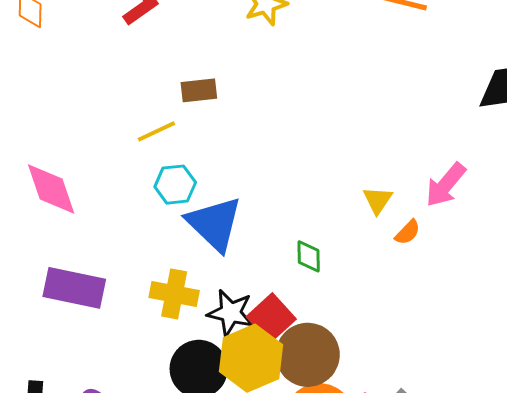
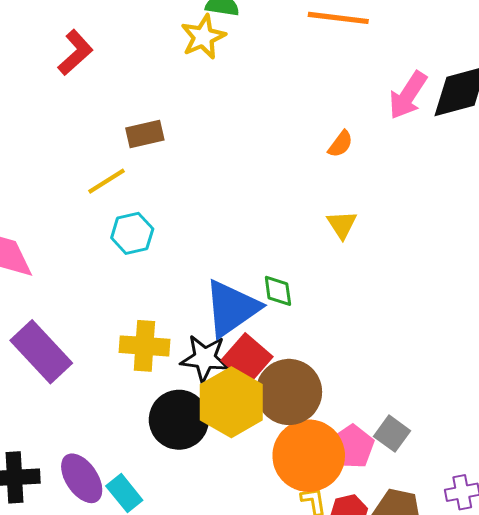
pink arrow: (446, 185) -> (408, 95), moved
blue triangle: (214, 224) -> (232, 308), moved, turned 48
orange semicircle: (408, 232) -> (340, 144), moved
purple rectangle: (74, 288) -> (41, 352), turned 42

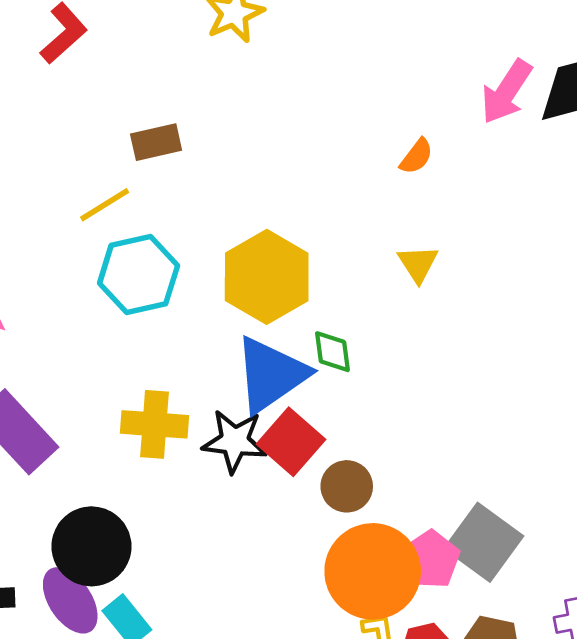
cyan hexagon: (132, 233) -> (139, 275), size x1.4
brown circle: (289, 392) -> (347, 486), size x0.6
yellow hexagon: (231, 402) -> (267, 277), moved
black circle: (179, 420) -> (91, 546), moved
gray square: (392, 434) -> (484, 542), size x1.6

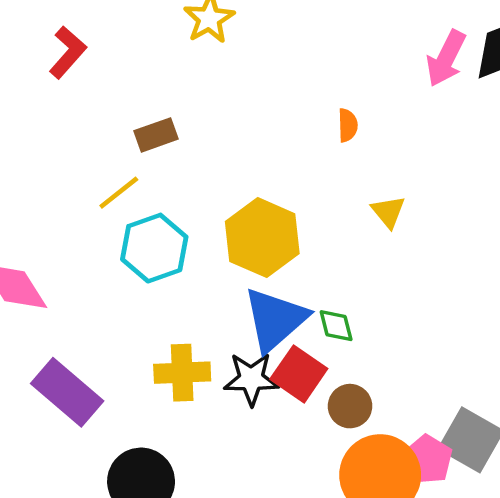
orange semicircle: (416, 156) -> (348, 125), moved, turned -32
green diamond: (332, 352) -> (336, 326), moved

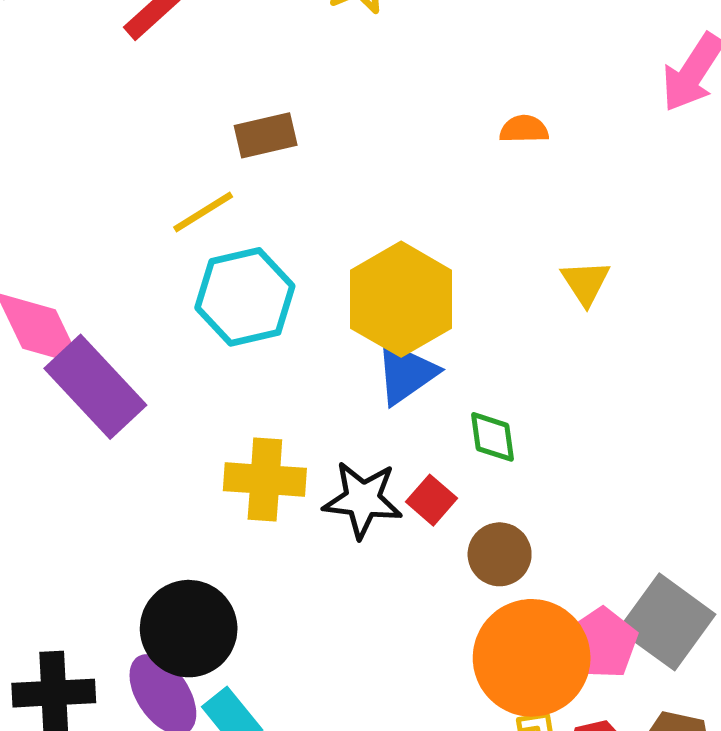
orange semicircle: (348, 125) -> (524, 129), moved, turned -96
blue triangle: (275, 319) -> (406, 373), moved, size x0.7
red square: (299, 374) -> (431, 500), size x0.6
purple rectangle: (67, 392) -> (95, 387), moved

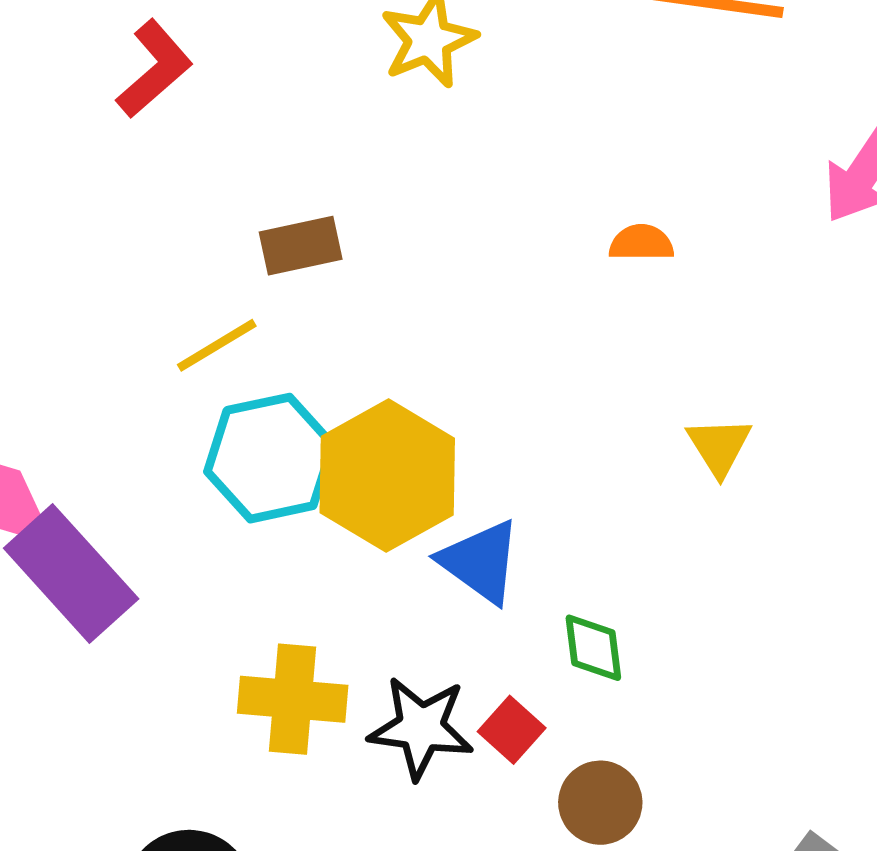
yellow hexagon: (401, 299) -> (387, 476), moved
blue triangle: (406, 373) -> (480, 562), turned -50

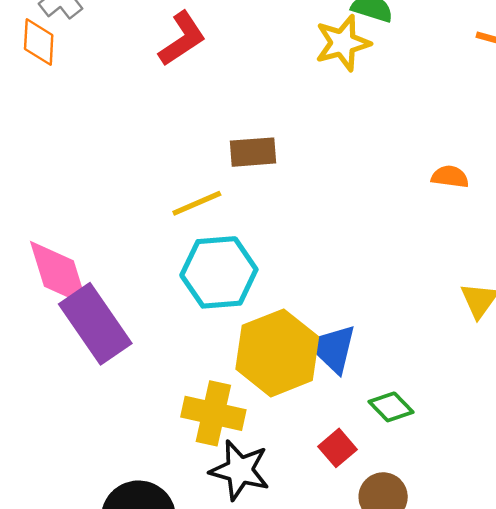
yellow hexagon: (387, 476) -> (277, 353), moved
green diamond: (593, 648) -> (391, 407), turned -45
black star: (421, 728) -> (240, 470), moved

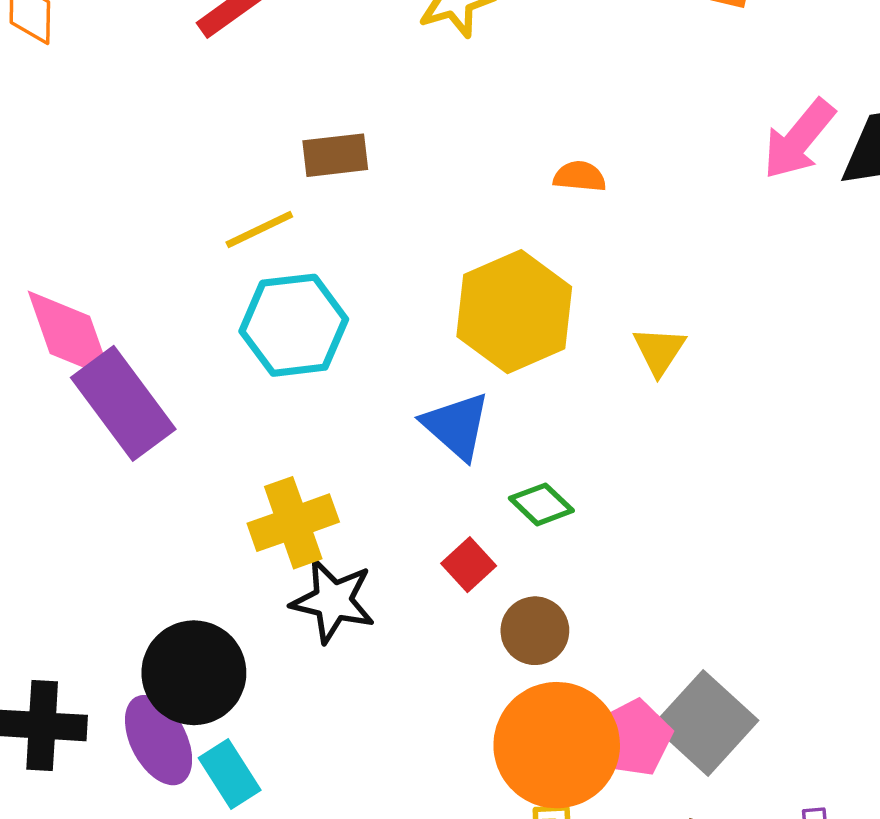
orange semicircle: (450, 177) -> (580, 176), moved
yellow hexagon: (277, 353) -> (514, 312), moved
yellow cross: (213, 413) -> (293, 523), turned -30

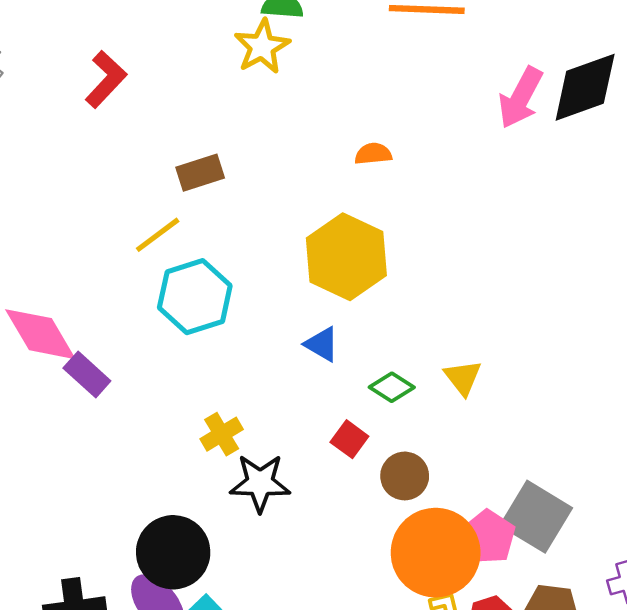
yellow triangle: (659, 351) -> (463, 377), moved
purple rectangle: (123, 403) -> (87, 374), size x0.6
blue triangle: (456, 426) -> (322, 344), size x0.7
yellow cross: (293, 523) -> (222, 434), size x0.7

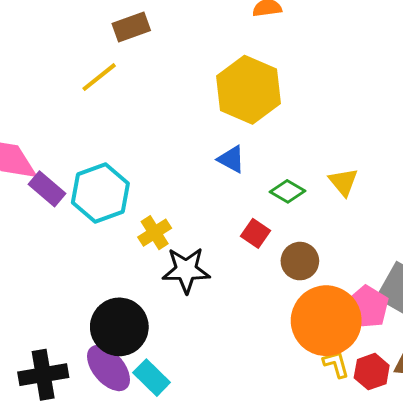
cyan hexagon: (195, 297) -> (100, 193), moved

